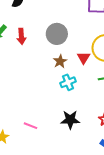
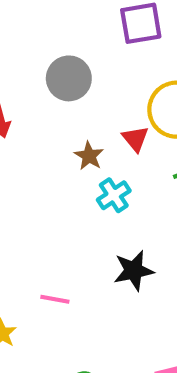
gray circle: (57, 34) -> (69, 78), moved

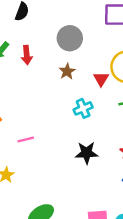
brown star: (89, 156) -> (67, 71), moved
pink line: (55, 299) -> (26, 139), moved, turned -35

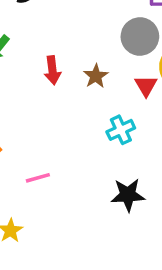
gray circle: (70, 38) -> (140, 36), moved
red arrow: (27, 55) -> (52, 70), moved

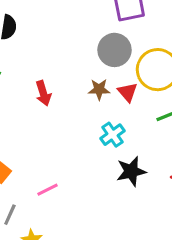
brown star: (96, 76) -> (99, 89), moved, turned -30
black star: (128, 195) -> (131, 171), moved

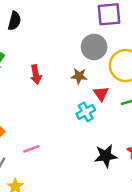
red triangle: (128, 92) -> (101, 94), moved
black star: (131, 171) -> (106, 156), moved

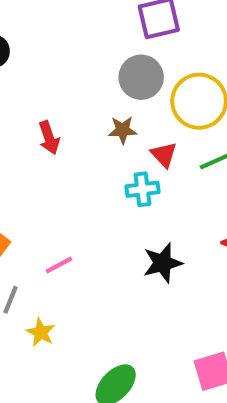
cyan cross: (86, 112) -> (142, 189), turned 30
black star: (106, 156) -> (163, 263), moved

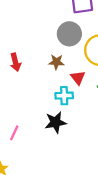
black star: (163, 263) -> (56, 122), moved
pink line: (59, 265) -> (14, 133), turned -42

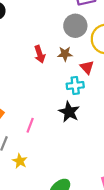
red arrow: (15, 62) -> (40, 54), moved
black star: (56, 122) -> (69, 112), turned -30

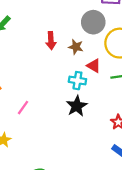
red triangle: (87, 67) -> (94, 66), turned -32
black star: (69, 112) -> (77, 106), moved

